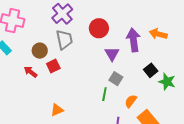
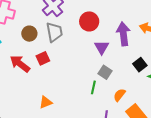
brown circle: (40, 51) -> (29, 34), moved
red arrow: (31, 72) -> (20, 64), size x1.5

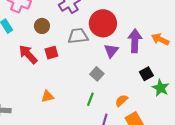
red circle: (89, 21) -> (103, 23), size x1.4
gray trapezoid: (54, 32) -> (78, 36), moved, turned -95
gray square: (105, 72) -> (97, 74), moved
green line: (93, 87) -> (90, 99), moved

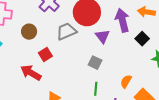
red arrow: (28, 54) -> (31, 73), moved
black square: (146, 74) -> (142, 39), moved

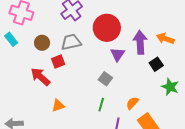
gray trapezoid: (66, 31) -> (71, 42), moved
brown circle: (29, 32) -> (42, 43), moved

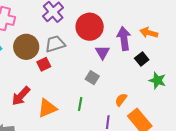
brown circle: (42, 43) -> (26, 47), size x1.6
red arrow: (40, 77) -> (21, 96), moved, turned -85
green line: (101, 105) -> (80, 104), moved
orange triangle: (58, 106) -> (47, 108), size x1.5

